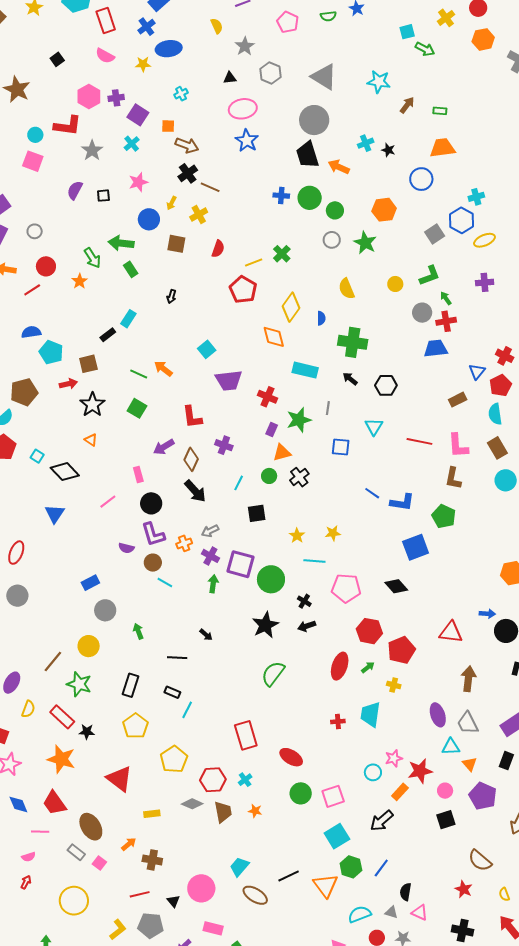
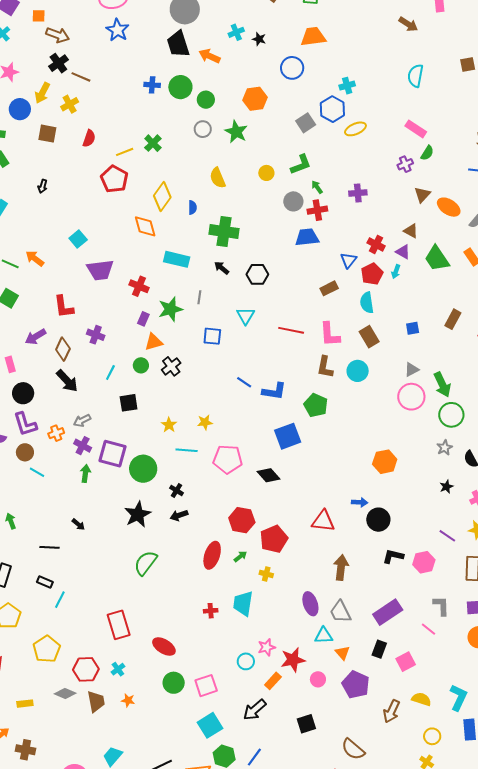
yellow arrow: (171, 203) -> (42, 93), size x1.5
purple cross: (485, 282) -> (358, 193), moved
cyan circle: (506, 480) -> (358, 371), moved
pink pentagon: (346, 588) -> (228, 459), moved
black square: (446, 820) -> (306, 724), moved

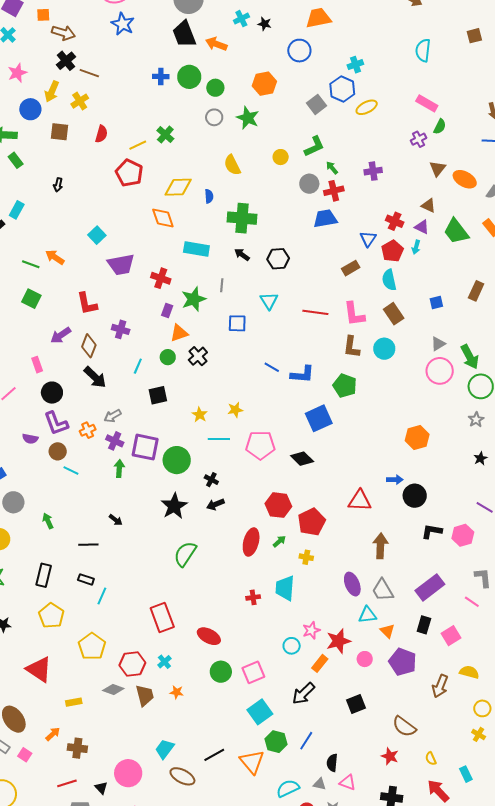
yellow diamond: (162, 196) -> (178, 187), turned 56

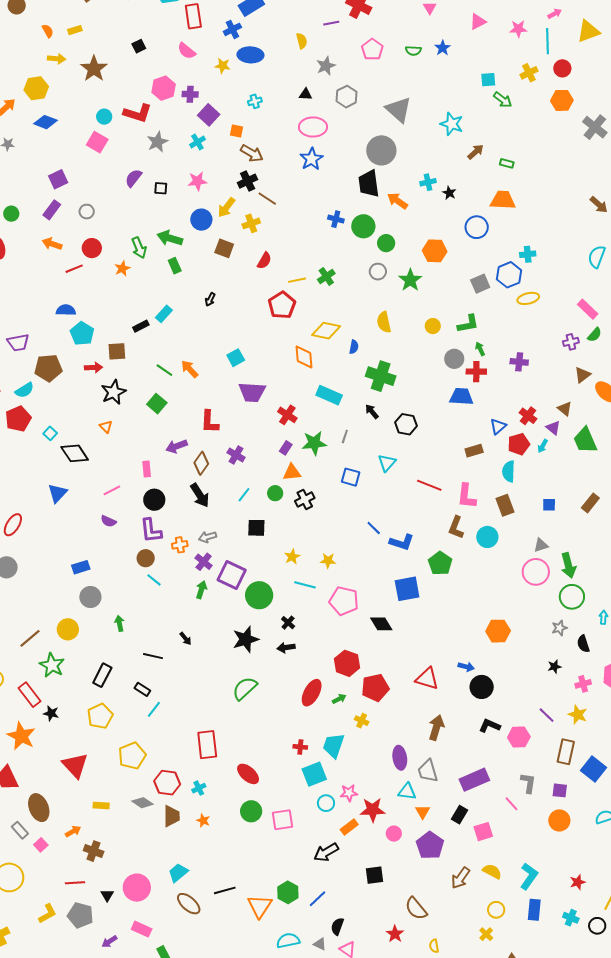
purple semicircle: (30, 439) -> (108, 521), moved
cyan square: (260, 712) -> (314, 774), moved

